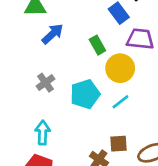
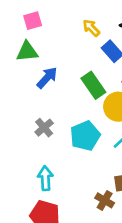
green rectangle: (97, 45) -> (93, 85), size x1.4

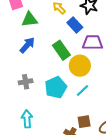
green triangle: (27, 52) -> (30, 19), moved
gray cross: (44, 128) -> (26, 82), turned 32

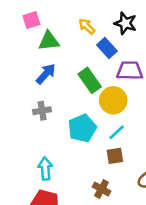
gray cross: (26, 82) -> (42, 111), moved
brown square: (84, 122) -> (115, 156), moved

